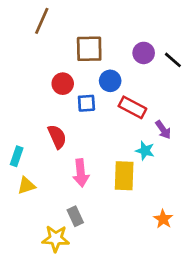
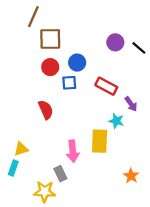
brown square: (89, 49) -> (50, 39), moved
blue circle: (110, 81) -> (77, 63), moved
cyan rectangle: (17, 156) -> (13, 168), moved
pink arrow: (81, 173) -> (73, 151), moved

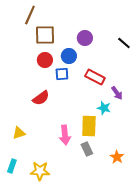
purple circle: (115, 42) -> (85, 38), moved
red semicircle: (46, 110) -> (41, 98), turned 78
cyan rectangle: (13, 168) -> (12, 166), moved
gray rectangle: (60, 174) -> (87, 149), moved

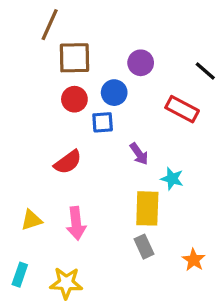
red rectangle: (95, 77) -> (182, 109), moved
purple arrow: (117, 93) -> (139, 154), moved
pink arrow: (65, 135) -> (76, 223), moved

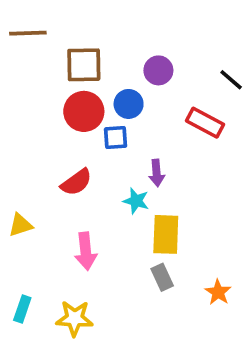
brown line: (50, 25) -> (28, 33), moved, turned 64
red circle: (74, 99) -> (84, 111), size x1.4
purple arrow: (139, 154) -> (157, 173), turned 30
cyan star: (172, 179) -> (136, 201), moved
yellow triangle: (31, 220) -> (20, 225), moved

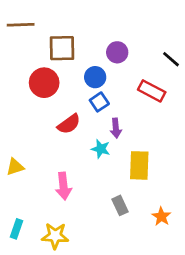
red circle: (84, 111) -> (44, 83), moved
blue square: (116, 138) -> (99, 102), moved, turned -30
red semicircle: (76, 182) -> (69, 124), moved
yellow rectangle: (166, 234) -> (139, 165), moved

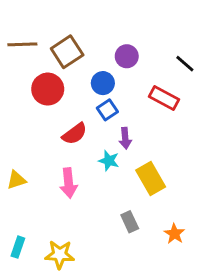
brown line: (21, 25) -> (22, 44), moved
brown square: (62, 48) -> (67, 52), turned -32
yellow rectangle: (139, 165) -> (151, 178), turned -32
pink arrow: (63, 186) -> (69, 183), moved

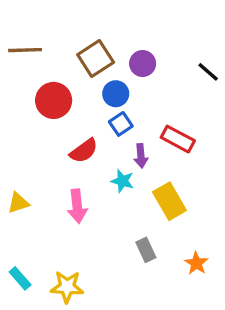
brown square: (67, 52) -> (96, 58), moved
red rectangle: (164, 98) -> (178, 139), moved
cyan rectangle: (18, 247) -> (20, 278), turned -60

